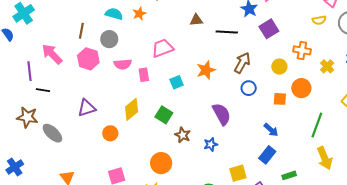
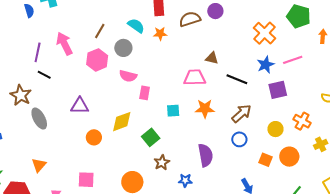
pink trapezoid: (163, 48) -> (195, 78), moved

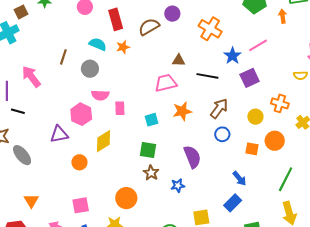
orange cross: (265, 33) -> (210, 29), moved
pink hexagon: (97, 60) -> (81, 114), moved
green square: (151, 137) -> (148, 150), moved, turned -30

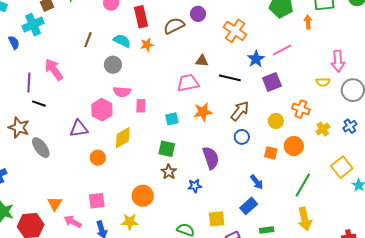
brown line: (63, 57) -> (88, 40), moved
orange triangle: (31, 201) -> (55, 204), moved

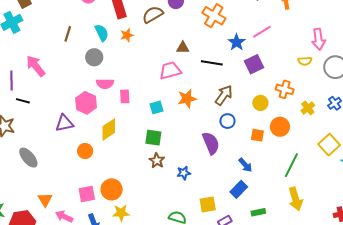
cyan semicircle: (122, 41) -> (102, 33), turned 42
gray ellipse: (41, 148) -> (28, 158), moved
purple semicircle: (211, 158) -> (211, 143), moved
orange circle: (143, 196) -> (112, 189), moved

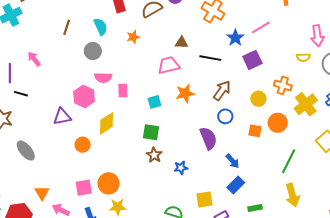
orange star: (127, 35) -> (133, 37), moved
pink arrow: (36, 66) -> (34, 59), size x0.7
yellow cross: (308, 108) -> (306, 104), size x1.6
blue arrow: (245, 165) -> (233, 161), moved

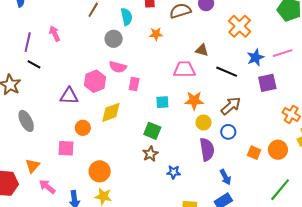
yellow circle: (258, 99) -> (204, 122), moved
pink square: (84, 188) -> (66, 148), moved

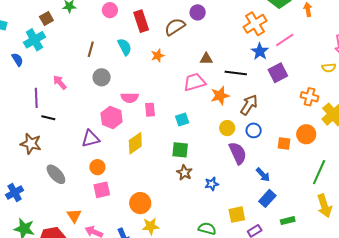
orange cross: (240, 26) -> (255, 24), moved, turned 30
gray circle: (114, 39) -> (102, 77), moved
orange star: (194, 101) -> (220, 96), moved
orange circle: (83, 128) -> (97, 167), moved

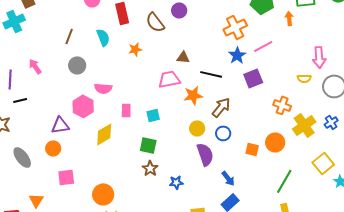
brown semicircle: (175, 27) -> (155, 22), turned -100
pink rectangle: (150, 110) -> (126, 110), moved
black line: (48, 118) -> (20, 100), turned -32
orange circle: (97, 167) -> (53, 148), moved

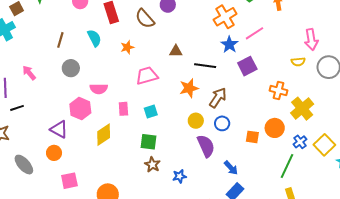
pink trapezoid: (169, 79) -> (147, 76), moved
blue cross: (331, 122) -> (300, 142), moved
purple triangle: (60, 125) -> (59, 129), turned 42

